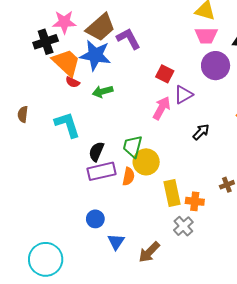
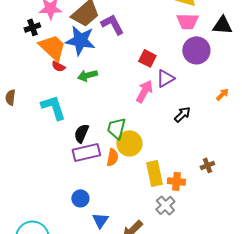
black cross: (46, 42) -> (32, 27), size x0.7

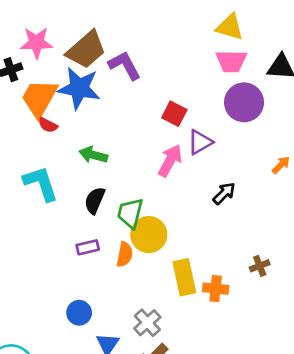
orange trapezoid: (52, 47) -> (39, 98), turned -104
green arrow: (87, 75) -> (93, 155), moved, turned 30
black semicircle: (81, 133) -> (95, 200), moved
purple rectangle: (86, 152) -> (88, 247), size x0.6
gray cross: (165, 205) -> (147, 323), moved

